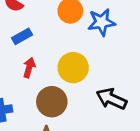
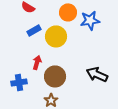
red arrow: (29, 68) -> (37, 62), moved
yellow circle: (73, 68) -> (56, 36), moved

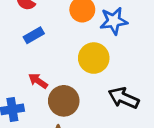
yellow circle: (56, 36) -> (94, 58), moved
red arrow: (37, 62) -> (38, 81), turned -72

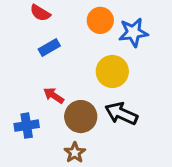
black arrow: (124, 98) -> (121, 114), moved

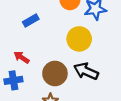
red arrow: (54, 96) -> (22, 57), moved

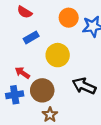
yellow circle: (79, 39) -> (58, 55), moved
brown circle: (55, 73) -> (42, 90), moved

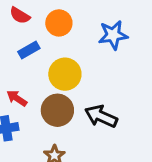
orange circle: (69, 18) -> (59, 23), moved
brown circle: (42, 90) -> (57, 110), moved

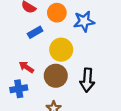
blue star: (113, 35) -> (84, 21), moved
black arrow: (101, 116) -> (87, 80), turned -110

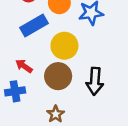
blue rectangle: (35, 32) -> (34, 25), size x1.5

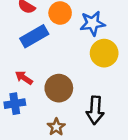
yellow circle: (64, 46) -> (104, 53), moved
black arrow: (95, 81) -> (95, 110), moved

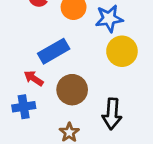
blue rectangle: (34, 36) -> (54, 51), moved

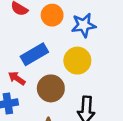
yellow circle: (122, 51) -> (77, 61), moved

